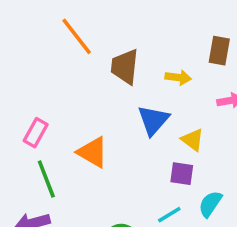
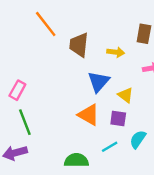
orange triangle: (93, 152) -> (89, 115), moved

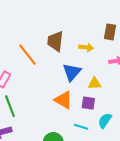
orange line: (46, 24) -> (27, 55), moved
yellow triangle: (126, 95) -> (94, 83), turned -40
cyan line: (110, 147) -> (81, 127), turned 48

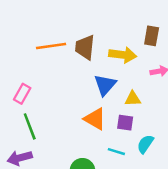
yellow arrow: (86, 47) -> (123, 55), size x1.5
orange line: (27, 55) -> (51, 46), moved, turned -60

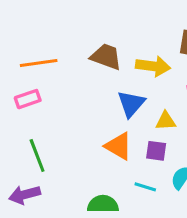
orange line: (51, 46) -> (39, 63), moved
brown trapezoid: (85, 47) -> (106, 57), turned 104
pink rectangle: (22, 94) -> (28, 99), moved, turned 42

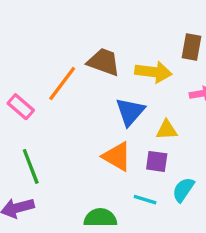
orange line: (39, 63) -> (62, 84), moved, turned -45
pink rectangle: (28, 99) -> (21, 107), turned 60

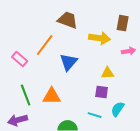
brown trapezoid: (104, 62) -> (68, 20), moved
blue triangle: (130, 112) -> (69, 62), moved
orange triangle: (117, 156) -> (52, 96), moved, turned -30

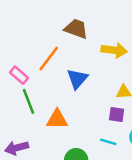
green line: (26, 95) -> (28, 101), moved

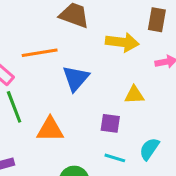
orange line: (49, 59) -> (40, 53), turned 44
purple square: (117, 114) -> (110, 123), moved

